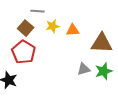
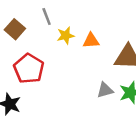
gray line: (38, 11) -> (47, 16), turned 64
brown square: (26, 28) -> (15, 29), moved

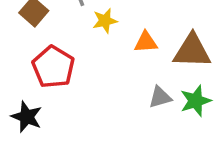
orange triangle: (91, 41) -> (146, 42), moved

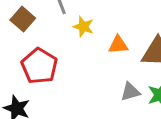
yellow star: (105, 21) -> (83, 27), turned 30

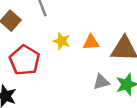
yellow star: (83, 27) -> (62, 41), moved

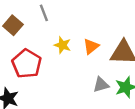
orange triangle: (91, 42) -> (91, 46), turned -35

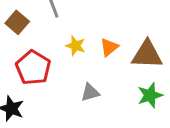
gray triangle: (101, 85) -> (90, 92), moved

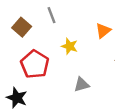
orange triangle: (109, 47) -> (103, 31), moved

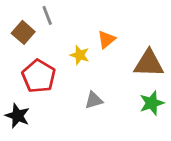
gray line: (52, 15) -> (47, 15), moved
orange triangle: (103, 31) -> (106, 39), moved

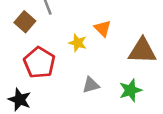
orange triangle: (106, 39) -> (103, 28), turned -36
green star: (152, 103) -> (130, 90), moved

